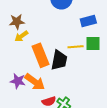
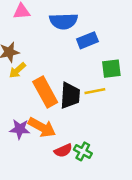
blue rectangle: (88, 21) -> (87, 40), moved
yellow line: (76, 47) -> (95, 91), moved

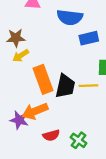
orange arrow: (42, 127) -> (35, 111), turned 120
purple star: (20, 129) -> (19, 120), moved
green cross: (83, 151) -> (79, 140), moved

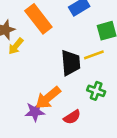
orange rectangle: (43, 79) -> (38, 19), moved
green cross: (79, 140) -> (96, 91), moved

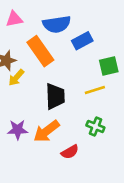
black trapezoid: (71, 63) -> (55, 96), moved
purple star: (35, 112) -> (18, 130), moved

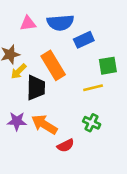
pink triangle: (14, 19) -> (28, 23), moved
orange rectangle: (40, 51) -> (53, 65), moved
black trapezoid: (55, 96) -> (36, 88), moved
orange arrow: (46, 131) -> (44, 124), turned 65

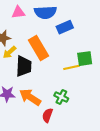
green square: (108, 66) -> (85, 59), moved
green cross: (92, 123) -> (61, 97), moved
red semicircle: (66, 146) -> (47, 115), turned 136

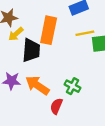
orange rectangle: (39, 48) -> (49, 30), turned 40
yellow line: (72, 67) -> (85, 33), moved

